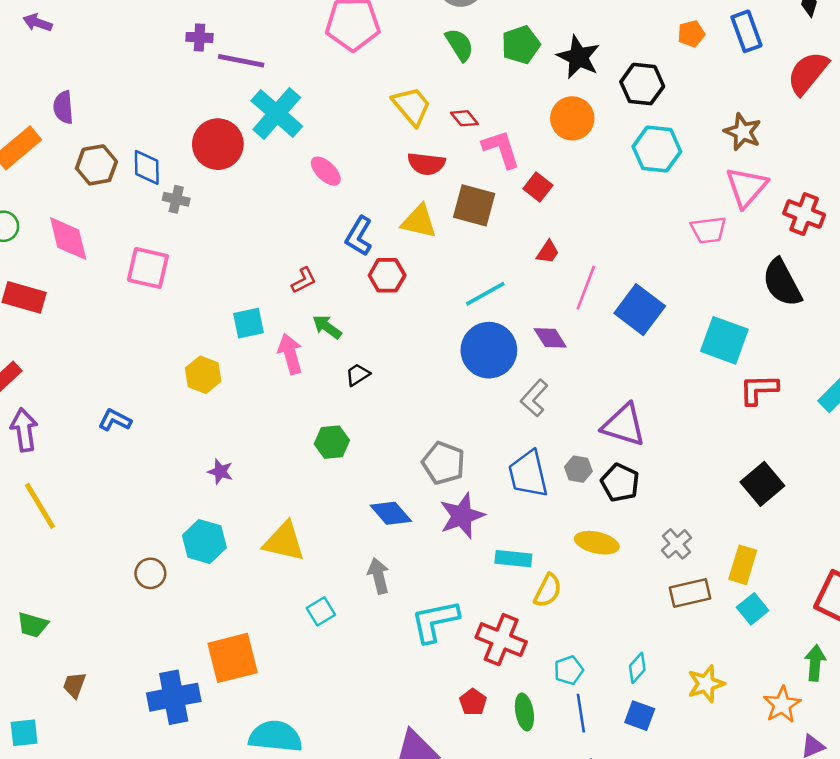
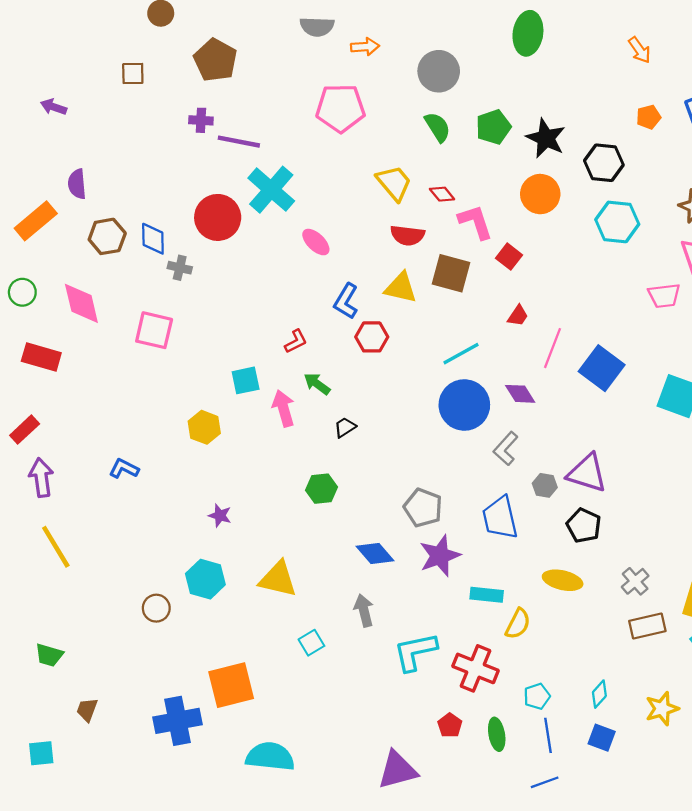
gray hexagon: (578, 469) -> (545, 485), moved

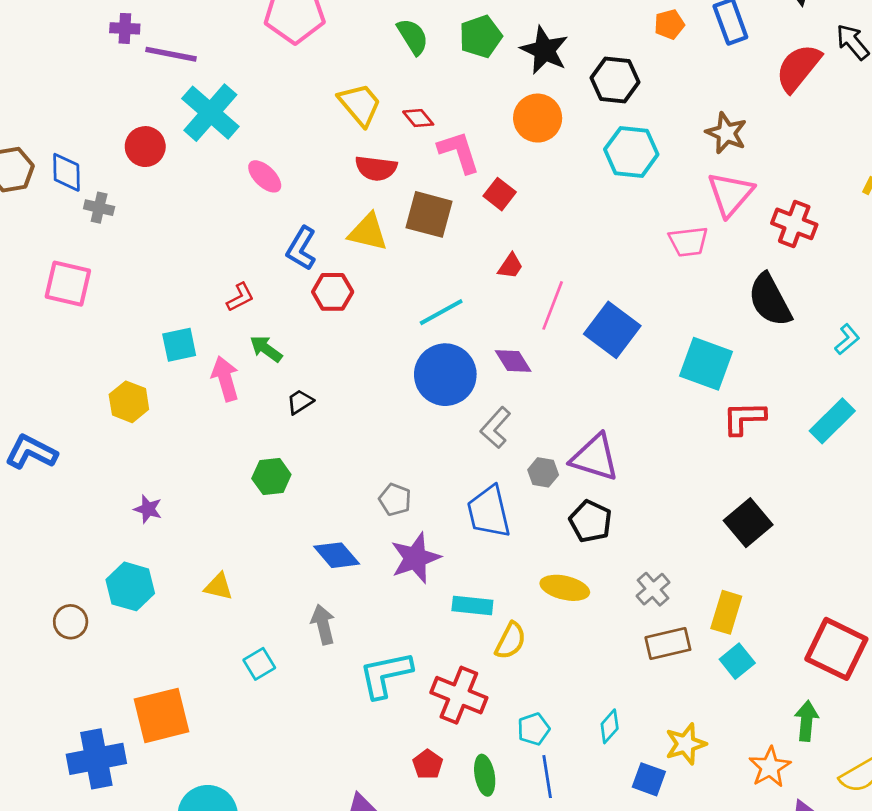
red circle: (218, 217) -> (145, 147), size x0.7
blue L-shape: (124, 469) -> (31, 452), size x1.4
gray pentagon: (423, 508) -> (395, 500), size x0.7
yellow triangle: (278, 579) -> (219, 586), size x0.6
blue square: (602, 738) -> (649, 779), moved

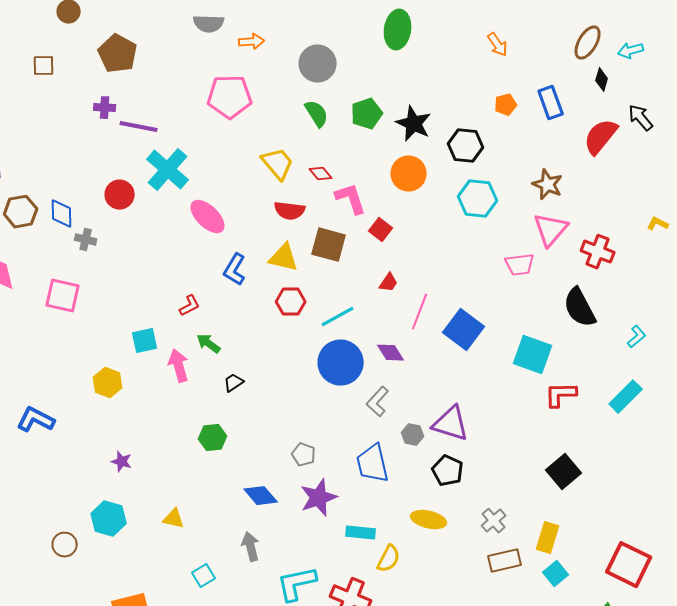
pink ellipse: (265, 176) -> (208, 217), size x1.4
red hexagon: (333, 292) -> (291, 302), moved

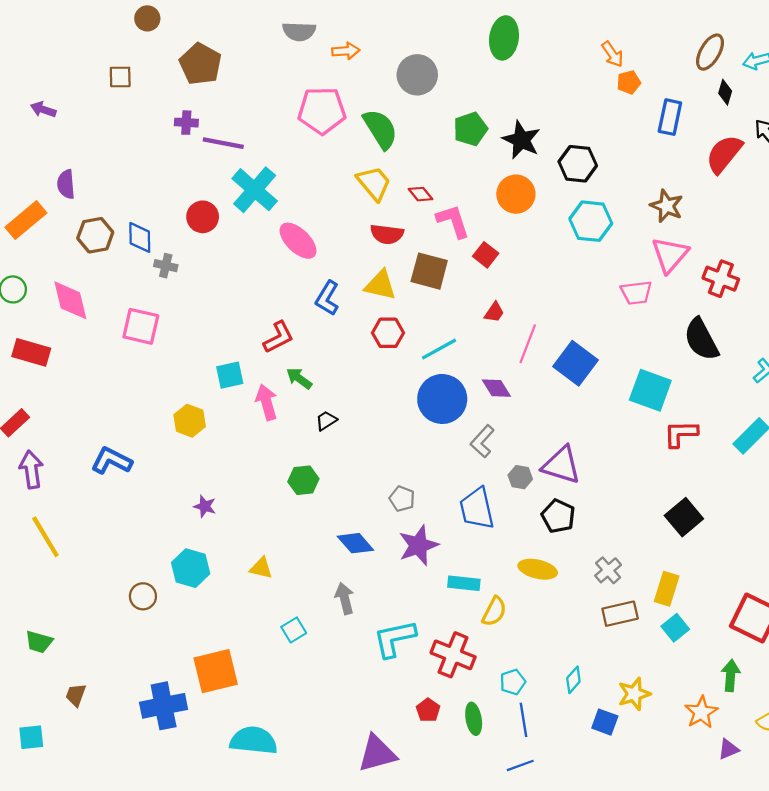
blue rectangle: (551, 103) -> (670, 117), turned 32
orange pentagon: (506, 105) -> (629, 82), moved
green semicircle: (317, 114) -> (380, 129), moved, size x1.4
red L-shape: (190, 306) -> (278, 337), size x1.4

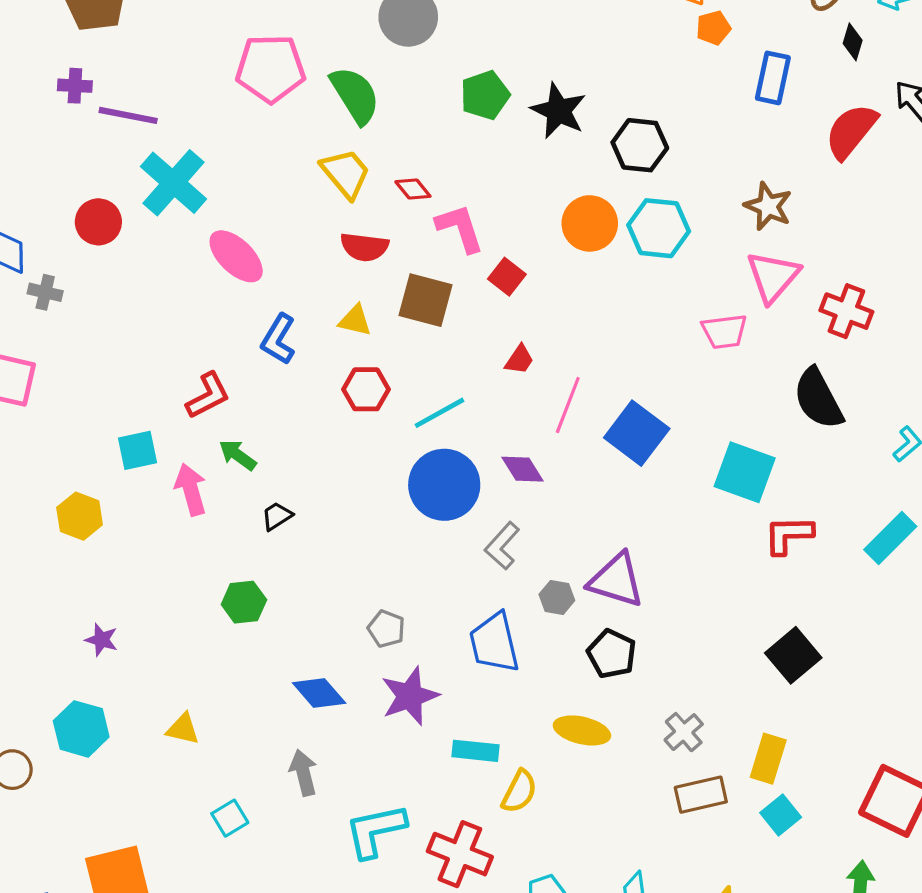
orange circle: (516, 194) -> (590, 223), moved
yellow triangle: (380, 285) -> (355, 320), size x0.7

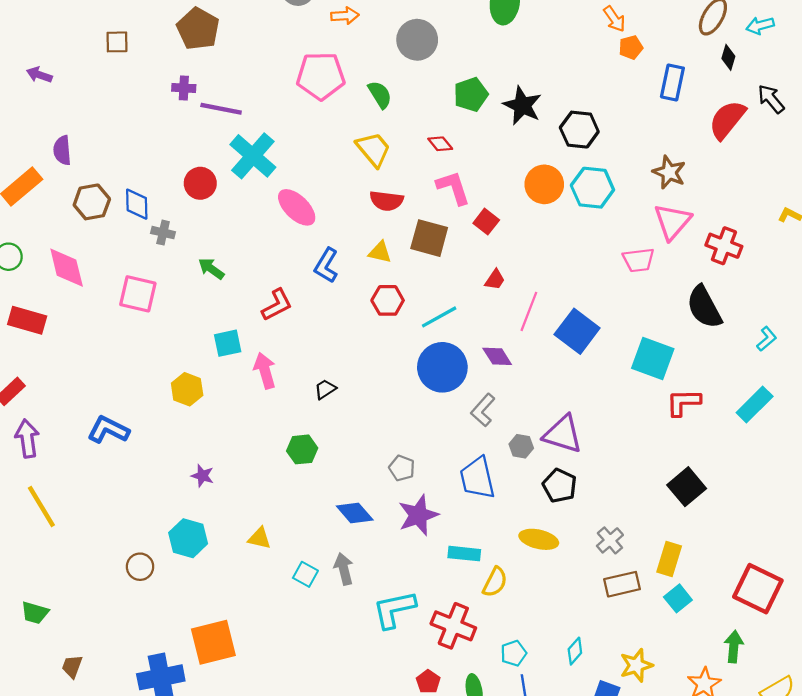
green semicircle: (355, 95) -> (380, 95), size x0.7
red diamond: (413, 189) -> (440, 144), moved
green arrow: (238, 455) -> (211, 269), moved
cyan square: (230, 818) -> (305, 574), moved, turned -30

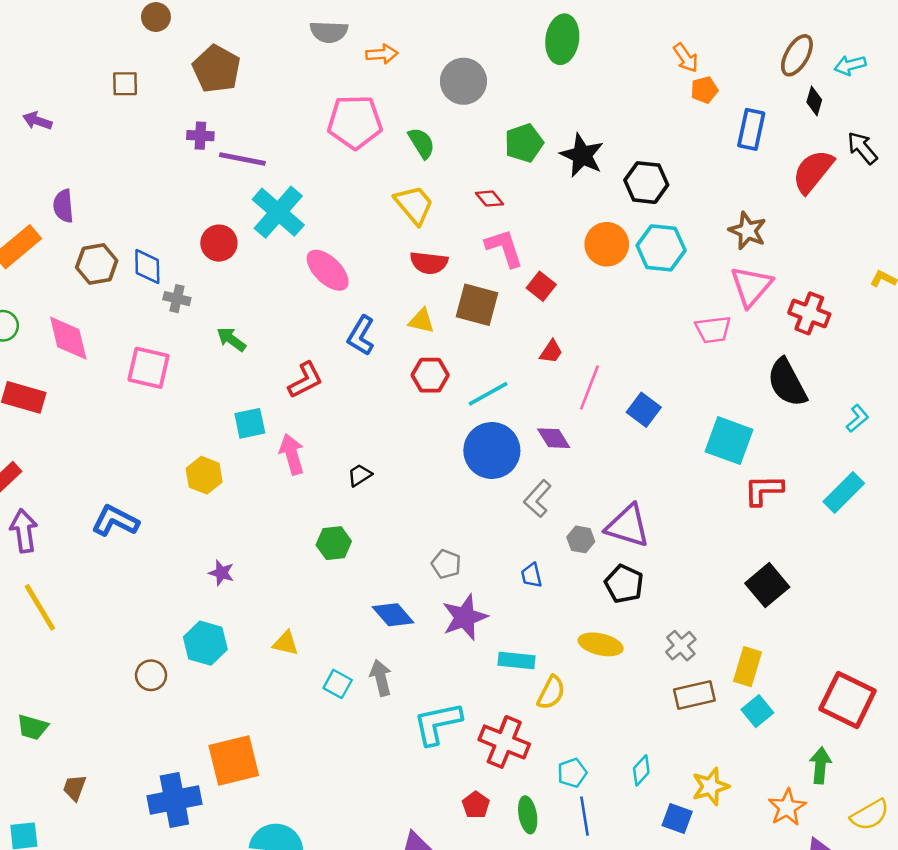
blue square: (577, 331) -> (644, 410), size x0.7
blue trapezoid: (477, 478) -> (531, 575), size x0.5

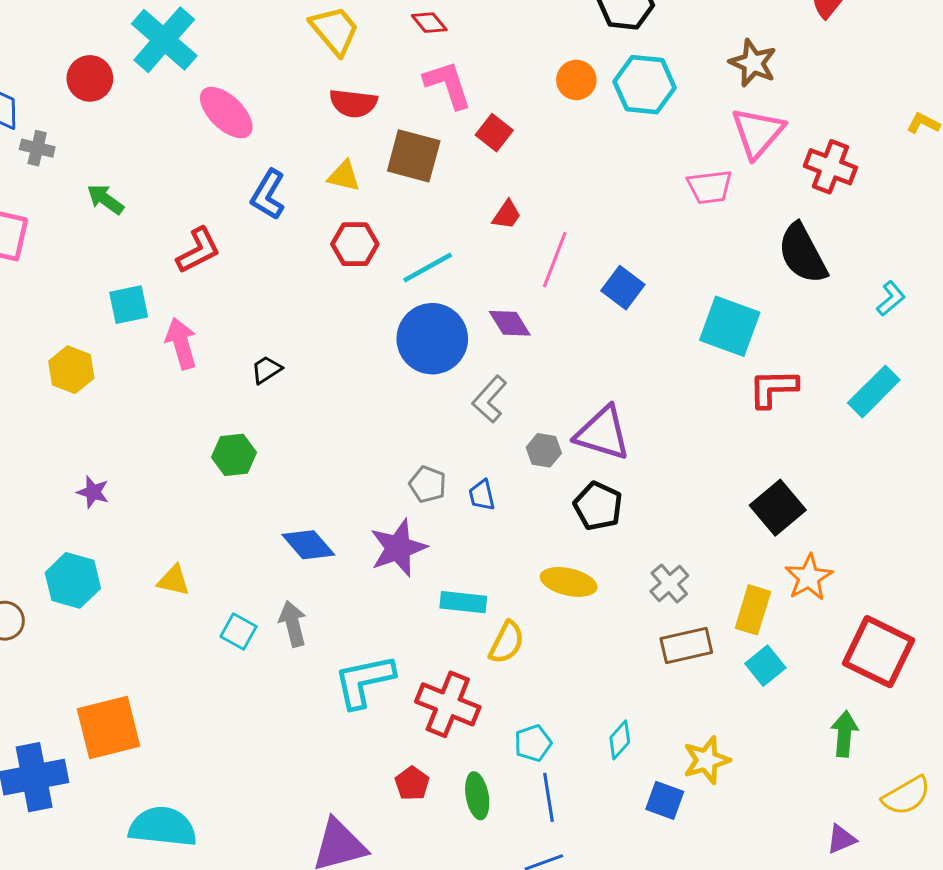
orange circle: (607, 244) -> (576, 80), size x0.7
gray pentagon: (446, 564) -> (428, 484), moved
orange star: (787, 807) -> (809, 577), moved

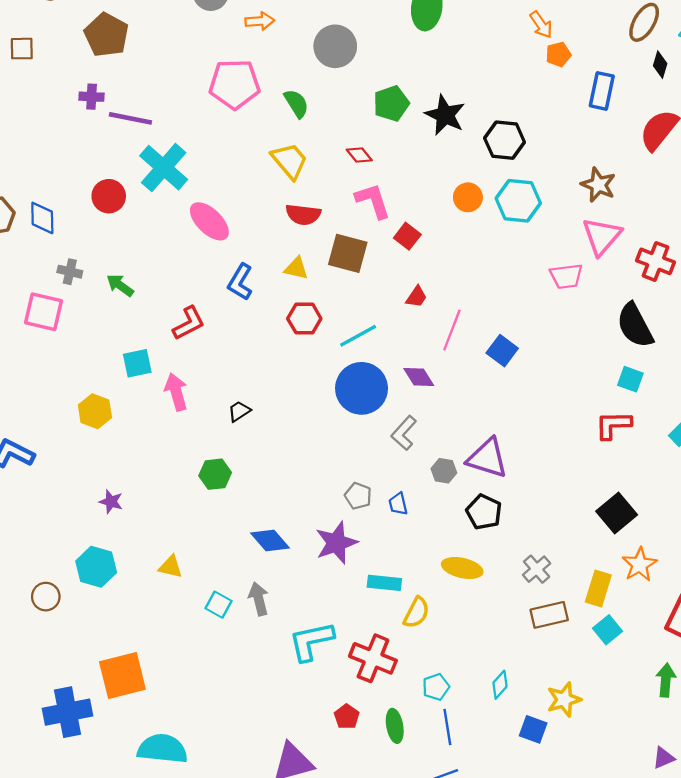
gray cross: (37, 148) -> (70, 272), moved
cyan square: (730, 326) -> (630, 379), moved, size x0.6

